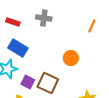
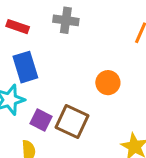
blue rectangle: (18, 48) -> (25, 67), turned 42

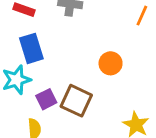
purple square: (41, 120) -> (46, 99), turned 36

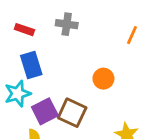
purple square: (46, 99) -> (45, 111), size x1.4

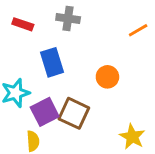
orange line: (132, 35) -> (138, 30), turned 36
blue rectangle: (31, 65) -> (52, 62), moved

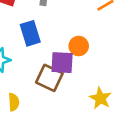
purple square: (45, 112) -> (62, 63), moved, turned 30

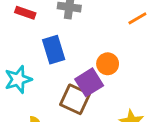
purple square: (62, 63) -> (89, 82), turned -35

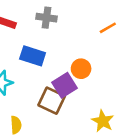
blue rectangle: (54, 50) -> (33, 56), turned -55

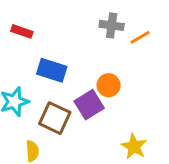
gray cross: (47, 18) -> (112, 25), moved
brown square: (52, 101) -> (55, 118), moved

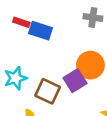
blue rectangle: (52, 70) -> (40, 31), moved
orange circle: (109, 85) -> (90, 65), size x1.5

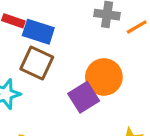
brown square: (48, 91) -> (37, 63), moved

